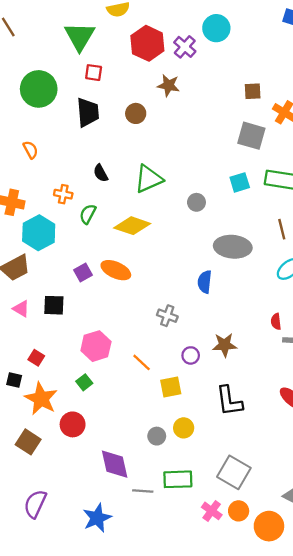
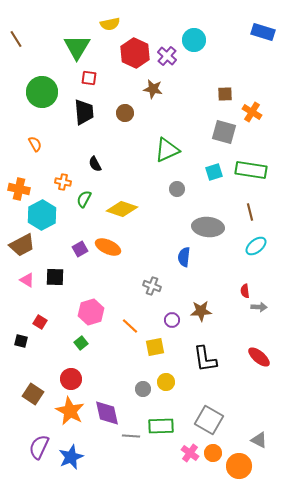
green triangle: (149, 179) -> (167, 150), moved
orange star: (41, 399) -> (70, 411), moved
blue star: (97, 518) -> (71, 457), moved

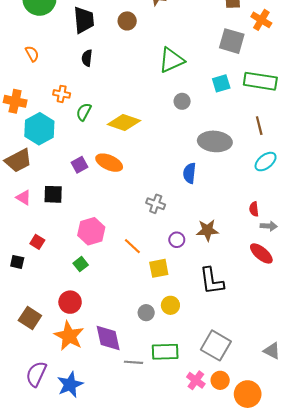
black semicircle: (95, 164) -> (87, 58), moved, turned 35
red ellipse: (259, 357) -> (261, 253), moved
gray triangle: (259, 440) -> (272, 351), moved

